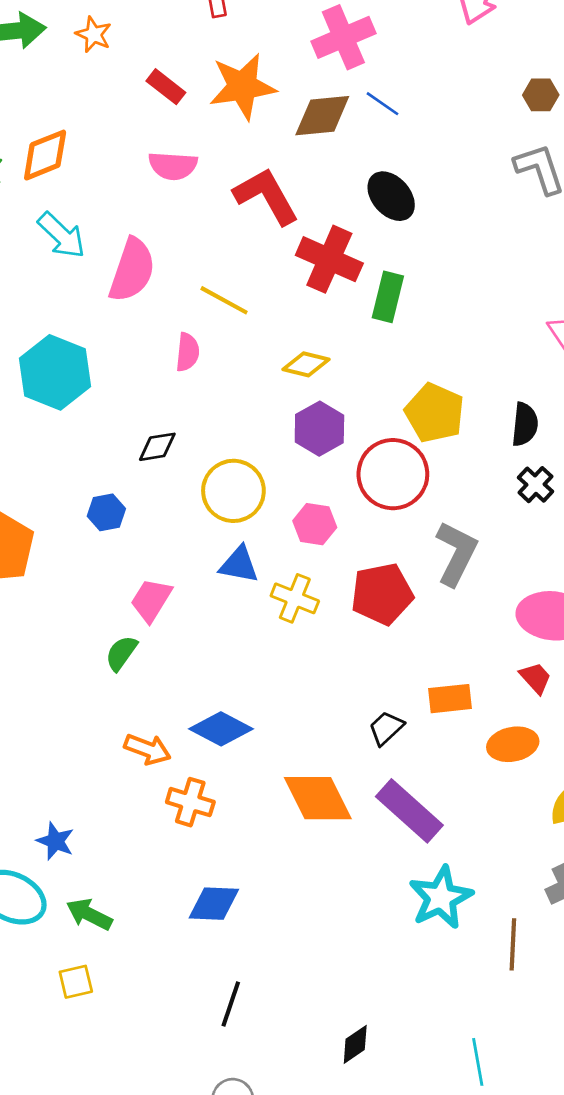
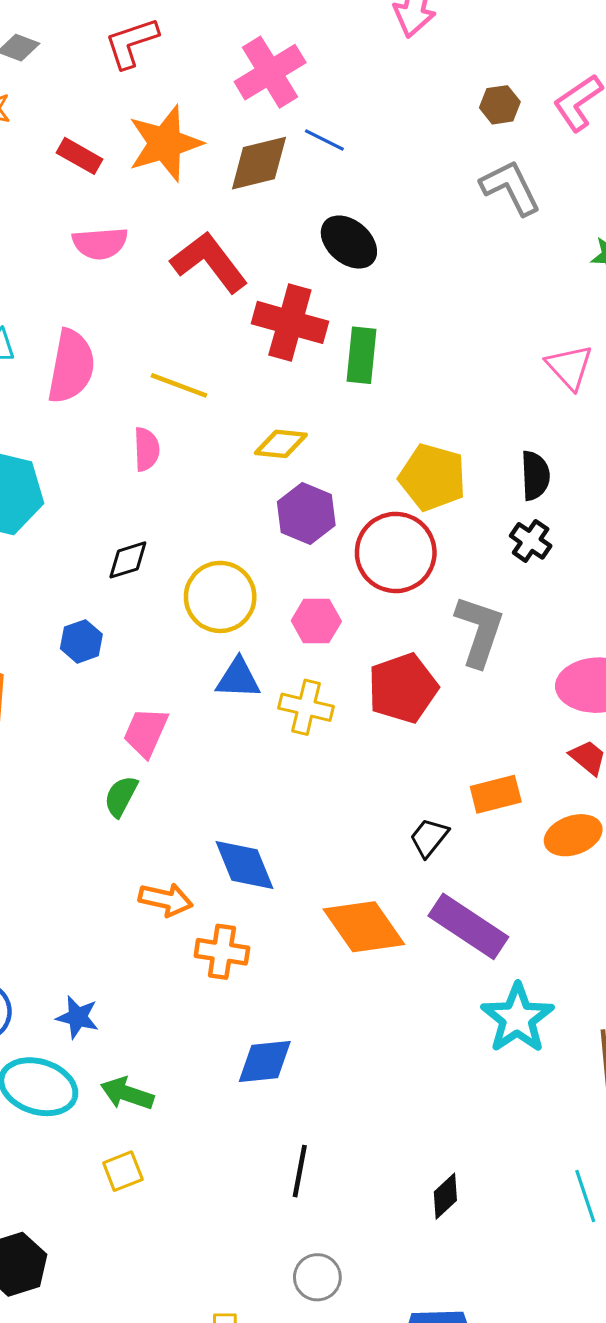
black cross: (536, 485) -> (531, 541), moved
blue diamond: (221, 729) -> (245, 865), turned 48

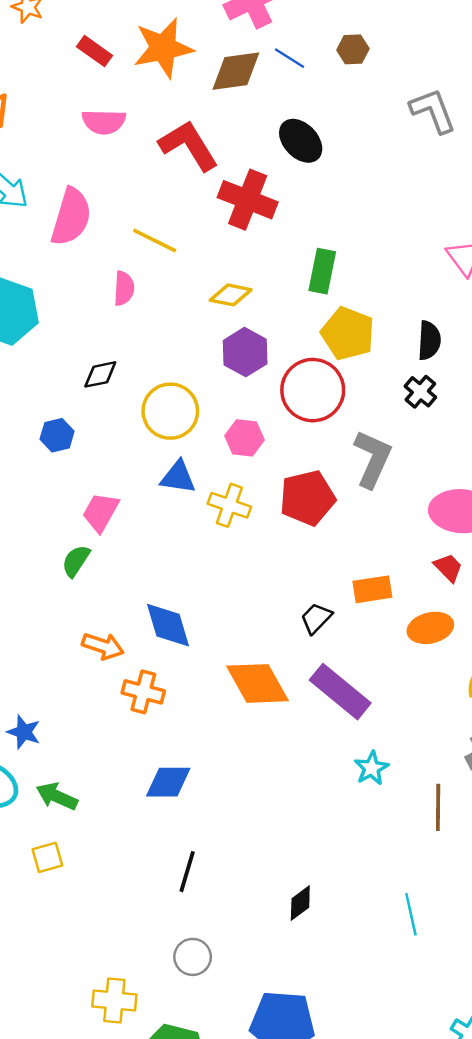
brown hexagon: (500, 105) -> (353, 49), moved
green rectangle: (362, 355) -> (322, 271), moved
cyan star: (517, 1018) -> (372, 768), size x0.6

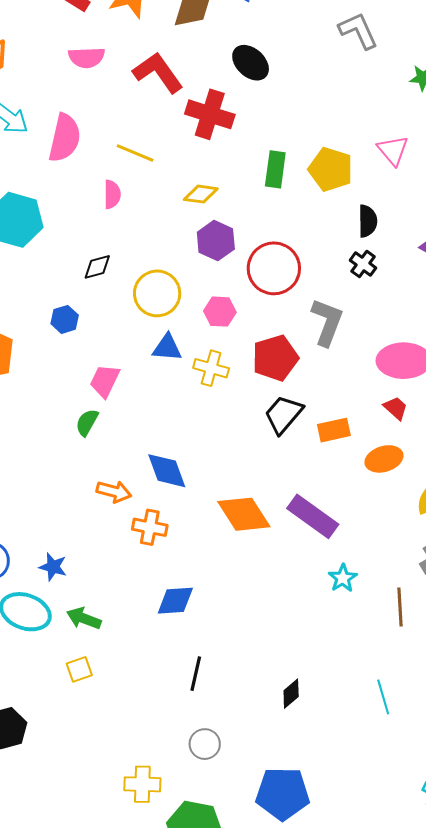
yellow pentagon: (348, 334) -> (331, 169), moved
black trapezoid: (316, 618) -> (283, 414), moved, size x1.5

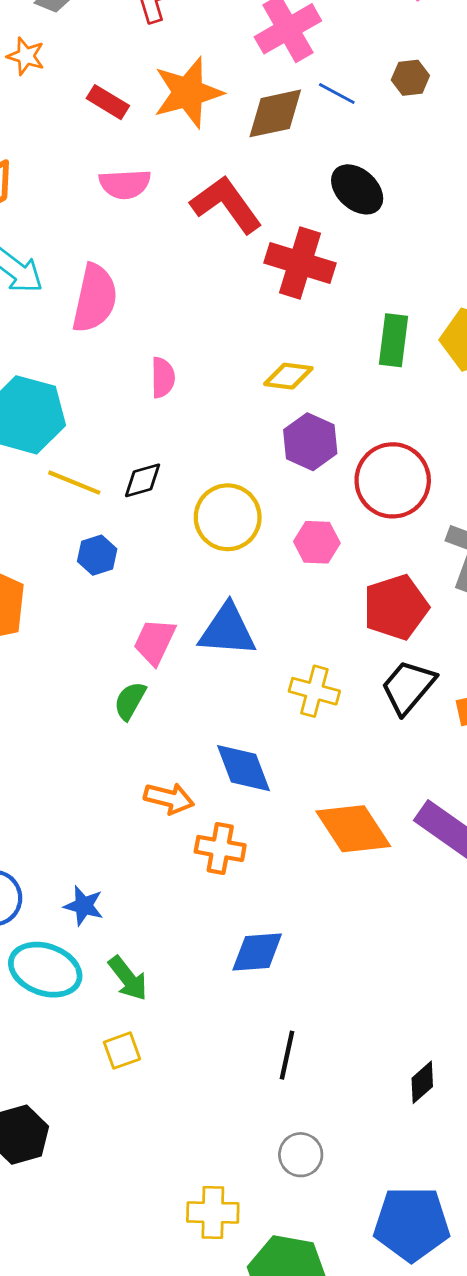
yellow line: (135, 153) -> (74, 483), moved
blue triangle: (167, 348) -> (227, 630), moved, size x1.4
yellow cross: (211, 368) -> (314, 691), moved
green arrow: (84, 618) -> (128, 978), turned -148

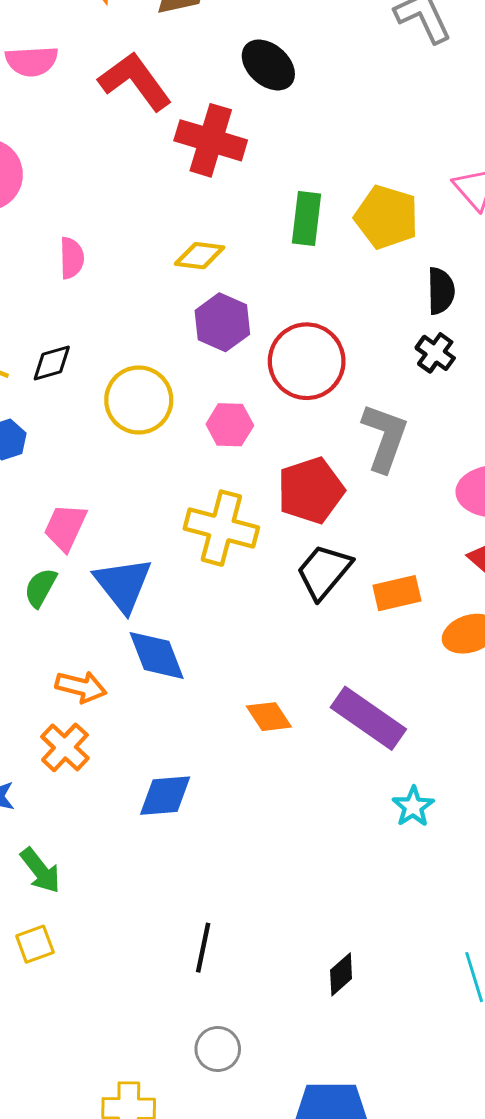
blue triangle: (227, 630) -> (123, 584), moved, turned 48
yellow cross: (314, 691) -> (221, 528), moved, size x1.4
orange diamond: (353, 829) -> (269, 717), size x0.6
orange cross: (220, 848) -> (65, 747), moved, turned 33
blue diamond: (257, 952) -> (165, 796), moved

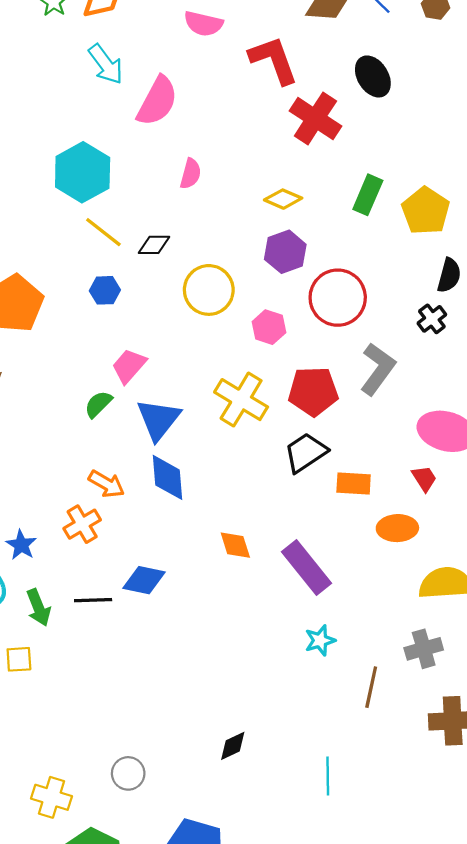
black line: (203, 948) -> (93, 600), moved, turned 60

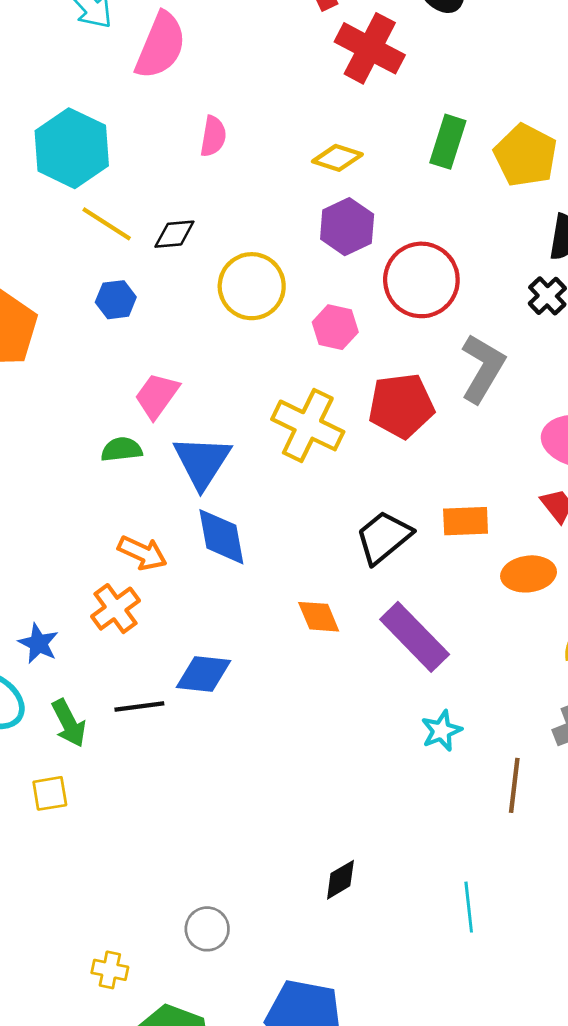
green semicircle: (98, 404) -> (122, 449), turned 44
black trapezoid: (306, 453) -> (384, 537), moved
yellow cross: (51, 797) -> (110, 970), size x0.7

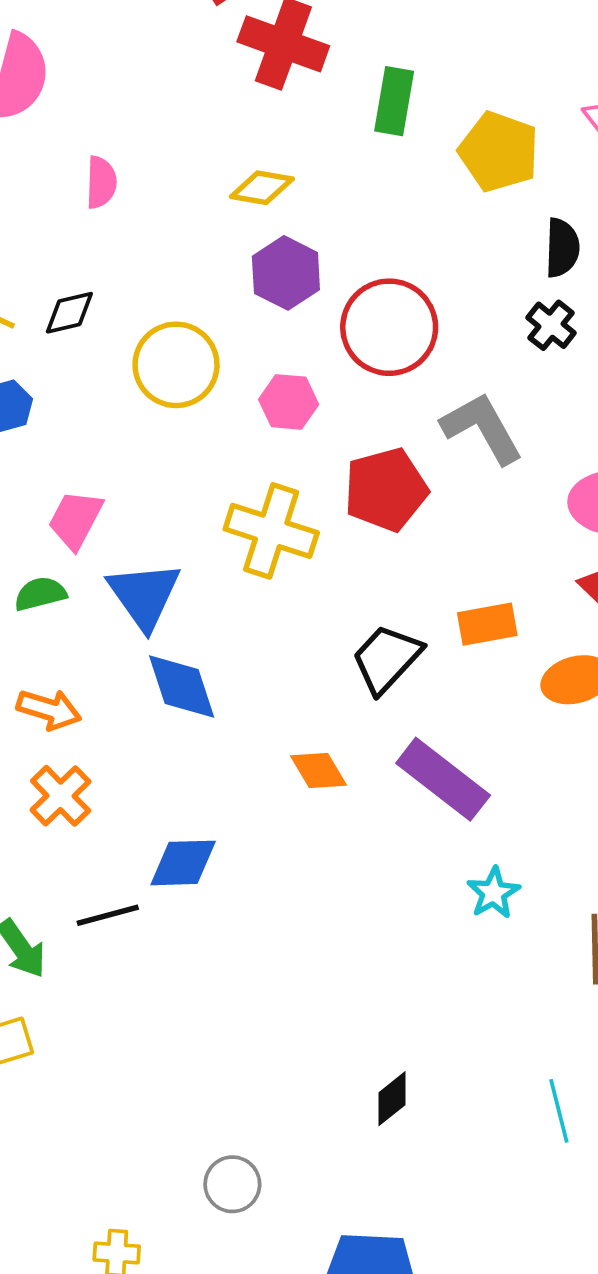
green rectangle: (448, 142) -> (394, 101), moved
gray L-shape: (483, 368) -> (482, 428), turned -52
orange arrow: (142, 553) -> (49, 709), moved

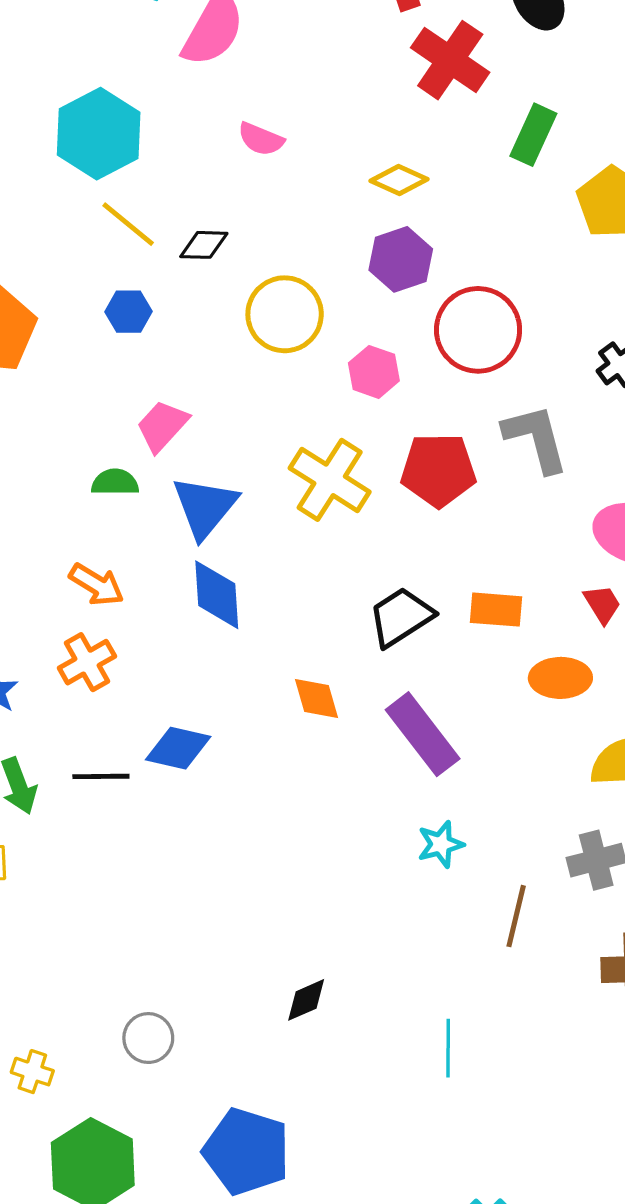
pink semicircle: (101, 182) -> (261, 139), turned 96

